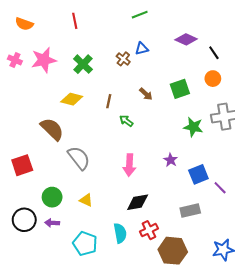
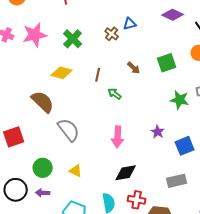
red cross: (149, 230) -> (137, 200), turned 36

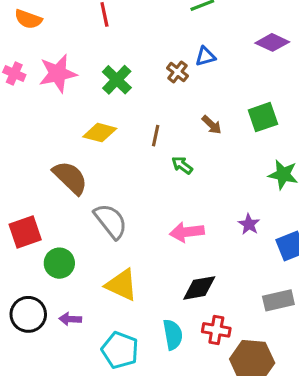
pink arrow: (118, 137) -> (187, 232), turned 80
green circle: (43, 168) -> (59, 263), moved
yellow triangle: (76, 171) -> (121, 285), size x1.6

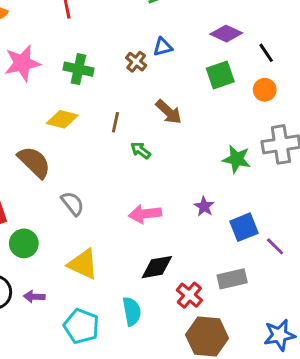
green cross: (117, 80) -> (78, 69), turned -32
green square: (263, 117) -> (220, 75), moved
brown arrow: (212, 125) -> (169, 112), size x1.4
gray semicircle: (111, 221) -> (73, 204), size x0.7
red cross: (216, 330) -> (189, 295), moved, turned 30

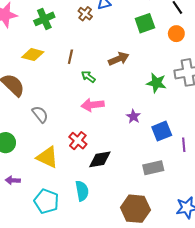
green cross: (78, 69) -> (44, 19), turned -36
brown arrow: (169, 112) -> (119, 59), moved, turned -66
pink arrow: (145, 214) -> (93, 105), moved
purple line: (275, 246) -> (184, 145), turned 40
red cross: (189, 295) -> (78, 141), moved

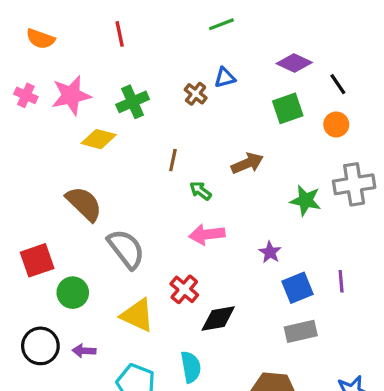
yellow diamond: (33, 55) -> (99, 139), moved
gray semicircle: (40, 114) -> (126, 249), size x1.5
blue square: (162, 131) -> (297, 288), moved
purple line: (184, 145) -> (341, 281), moved

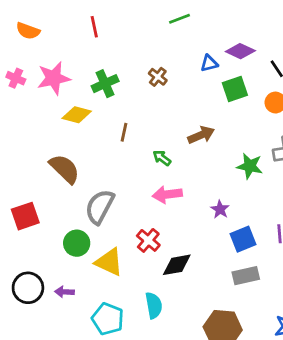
blue triangle: (225, 78) -> (209, 63), moved
brown line: (173, 160) -> (124, 132), moved
gray semicircle: (126, 249) -> (100, 207), turned -114
green circle: (73, 293) -> (77, 243), moved

